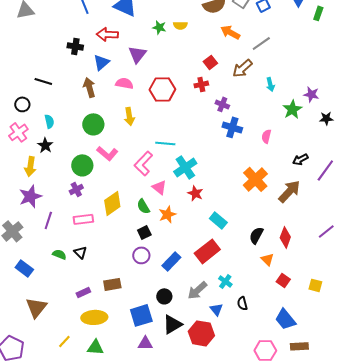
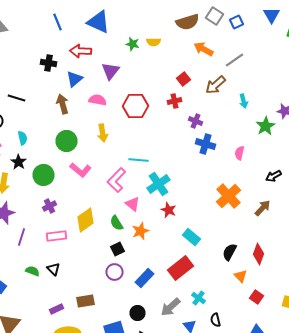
green circle: (82, 165) -> (44, 175), moved
brown arrow: (289, 191) -> (262, 208), size x0.7

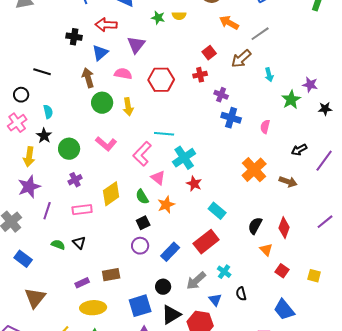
green circle: (66, 141) -> (102, 103), moved
brown arrow: (262, 208) -> (288, 182), turned 66

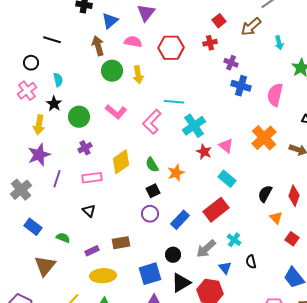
pink semicircle: (265, 127) -> (275, 95), size x1.6
pink triangle: (158, 178) -> (226, 146), moved
green semicircle: (58, 245) -> (63, 238), moved

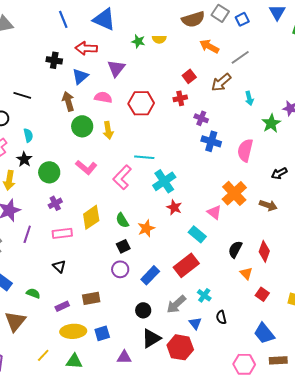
pink triangle: (226, 146) -> (214, 212), moved
blue square: (150, 274) -> (102, 333), moved, size x0.7

